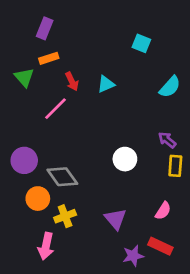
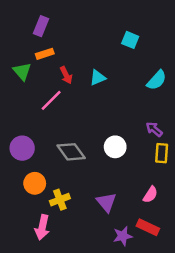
gray diamond: (62, 177) -> (71, 152), moved

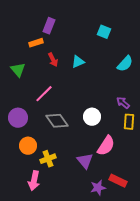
purple rectangle: (41, 26) -> (49, 26), moved
green triangle: (22, 71) -> (18, 70), moved
pink line: (51, 100) -> (44, 94), moved
pink semicircle: (150, 195) -> (106, 146), moved, size x1.5

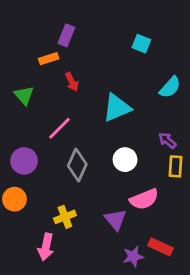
cyan triangle: (78, 62) -> (117, 108), moved, size x1.6
gray diamond: (57, 121) -> (77, 165), turned 60
orange circle: (28, 146) -> (14, 199), moved
pink semicircle: (106, 146) -> (144, 199), turned 35

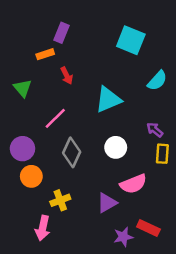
cyan square: (141, 44) -> (131, 40), size x1.6
orange circle: (14, 199) -> (31, 176), moved
purple triangle: (115, 220) -> (107, 203), turned 40

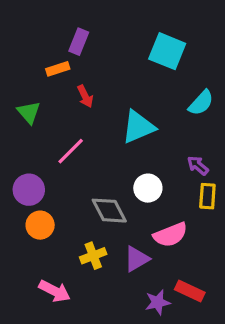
gray diamond: (72, 152) -> (109, 211), moved, turned -52
yellow cross: (60, 200) -> (93, 256), moved
pink arrow: (43, 228) -> (55, 291), turned -75

